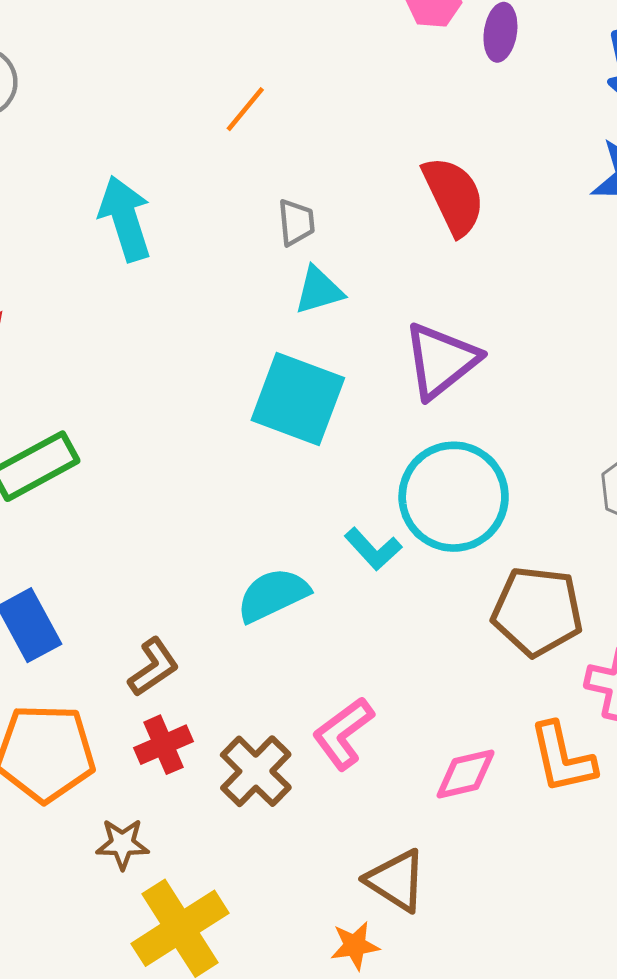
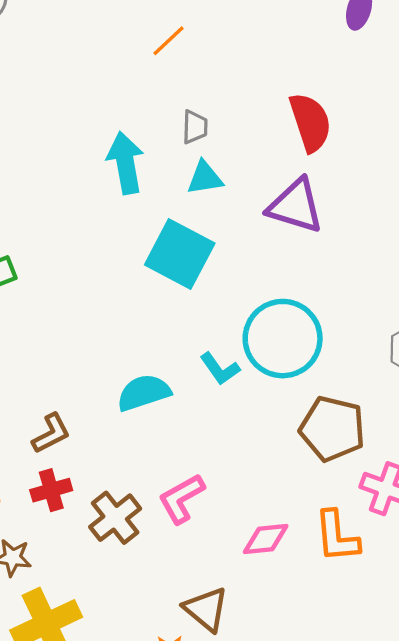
cyan arrow: (125, 219) -> (125, 163), moved
purple triangle: (441, 361) -> (295, 206), moved, turned 48

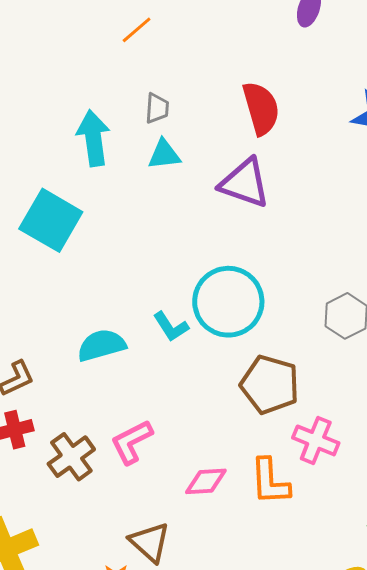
cyan square: (180, 254) -> (51, 220), moved

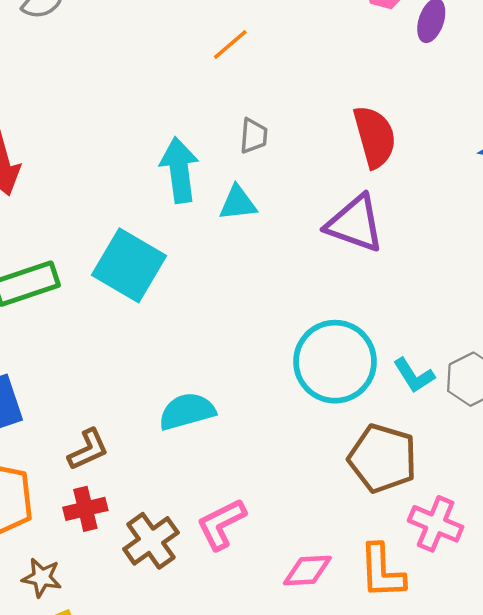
cyan triangle: (164, 154) -> (238, 203), moved
cyan L-shape: (171, 327) -> (414, 375), moved

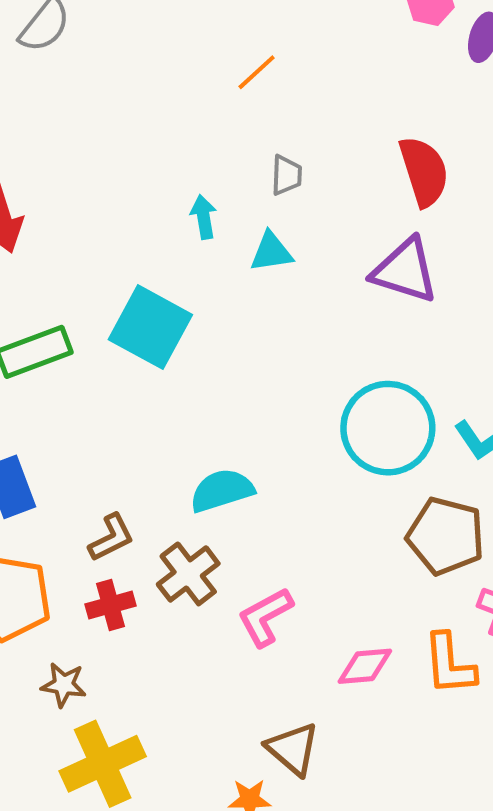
cyan arrow: (179, 170) -> (204, 217), size x0.6
brown cross: (151, 541) -> (188, 574), moved

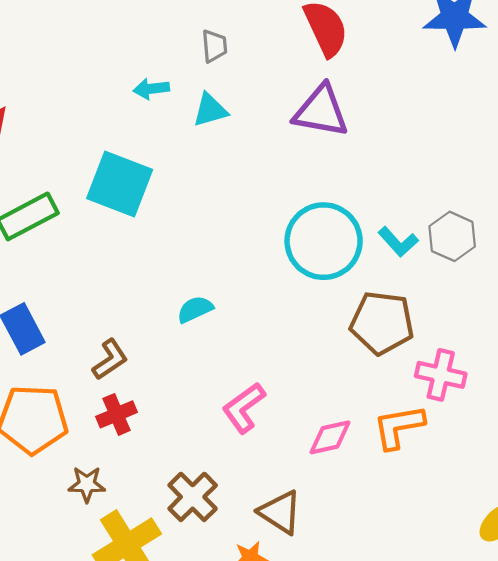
cyan arrow: (204, 217) -> (151, 89), turned -80
cyan semicircle: (222, 490) -> (195, 309), size x0.7
brown cross: (188, 574) -> (193, 497), moved
orange L-shape: (449, 664) -> (399, 427), turned 92

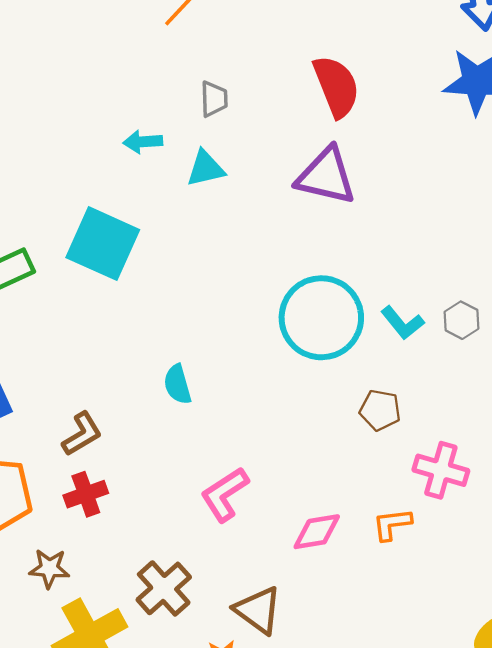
gray hexagon: (452, 236) -> (462, 320), size x0.7
cyan semicircle: (195, 309) -> (177, 384), turned -84
brown pentagon: (382, 323) -> (380, 410), size x0.6
orange L-shape: (399, 427) -> (392, 524), size x0.7

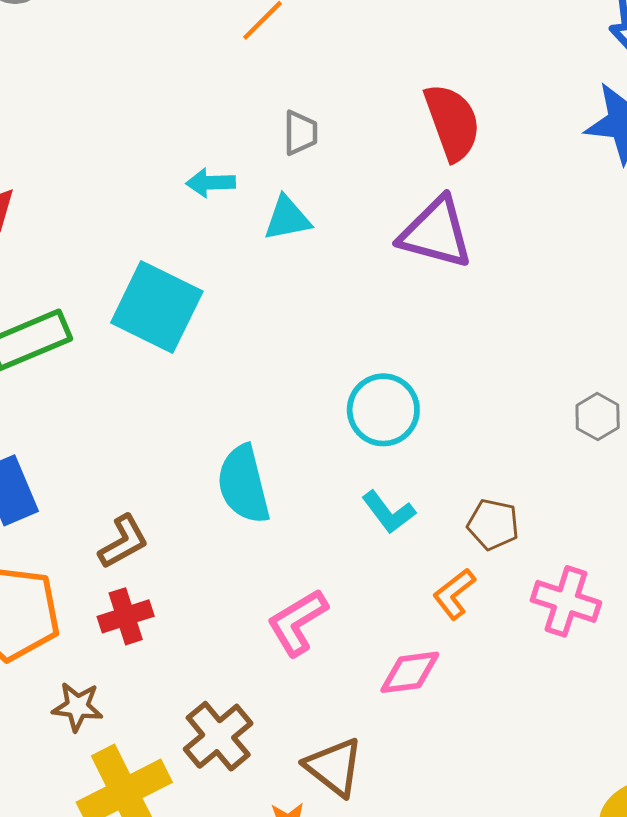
cyan circle: (321, 318) -> (383, 410), moved, size x0.7
cyan L-shape: (402, 323) -> (388, 512), moved
cyan semicircle: (177, 384) -> (243, 484), size x1.6
orange L-shape: (392, 524) -> (454, 594), moved, turned -33

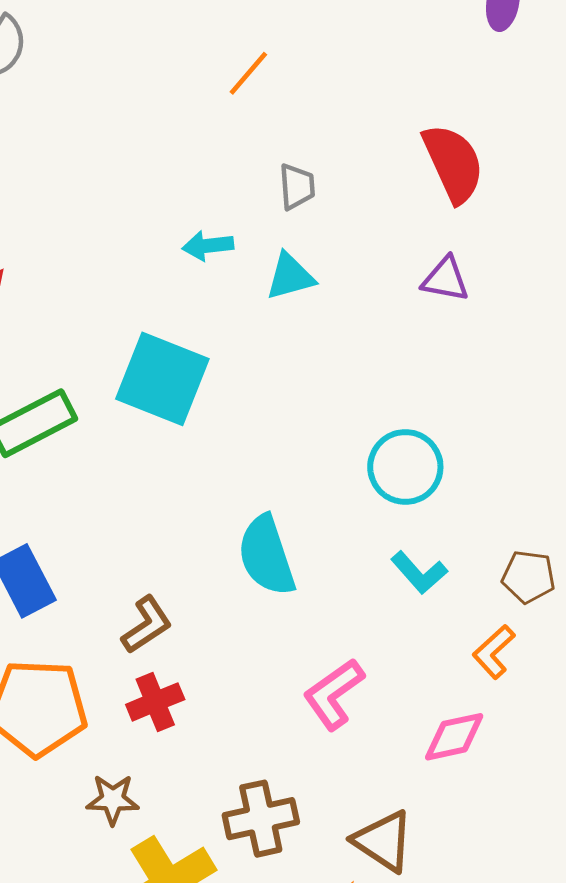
purple triangle: (436, 233) -> (445, 279), size x0.6
brown cross: (218, 736) -> (261, 819), turned 32

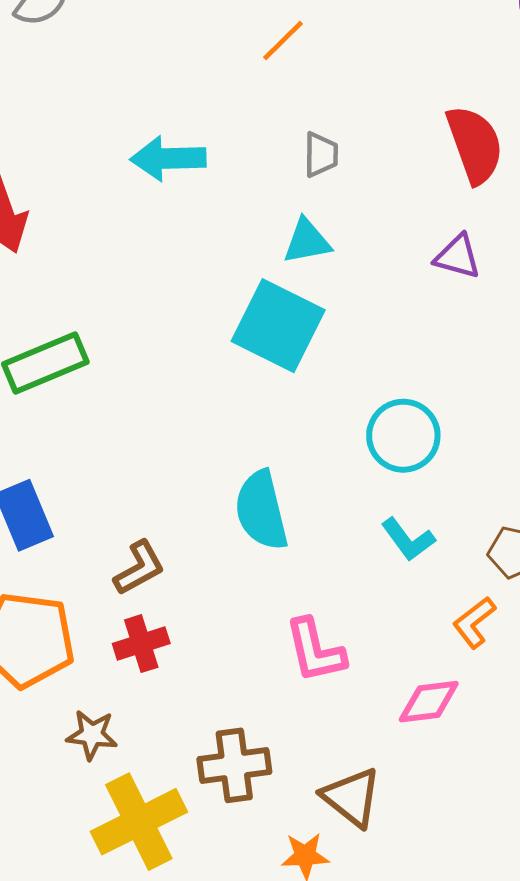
cyan arrow: (208, 246) -> (168, 158), moved, size x1.5
cyan square: (162, 379) -> (278, 326), moved
pink L-shape: (334, 694) -> (315, 650), turned -72

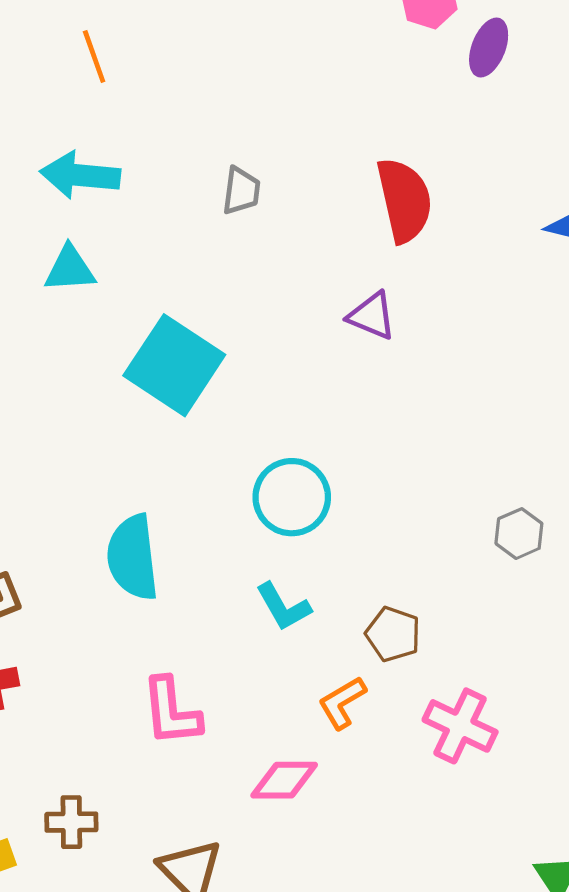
orange line: (283, 40) -> (94, 57), moved, turned -72
cyan triangle: (307, 241) -> (70, 269), moved
brown cross: (234, 765) -> (71, 822), size x0.7

